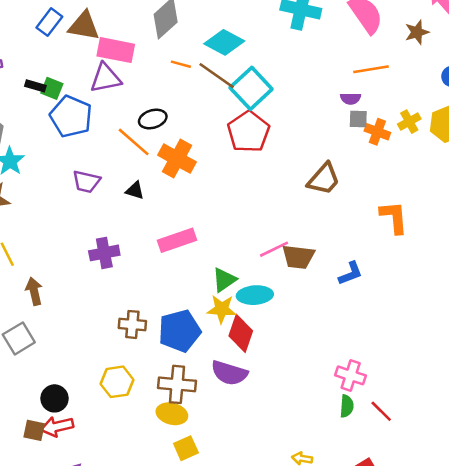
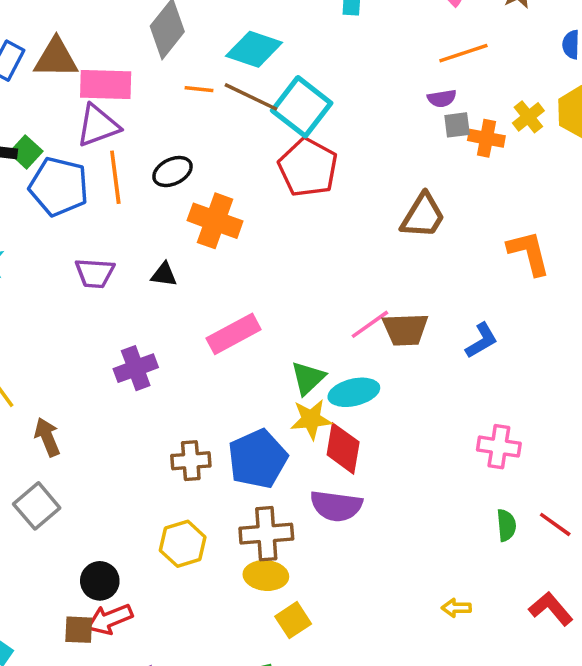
green square: (52, 88) -> (26, 152), turned 30
orange line: (134, 142) -> (115, 177), moved, turned 51
pink cross: (351, 375) -> (499, 447), moved

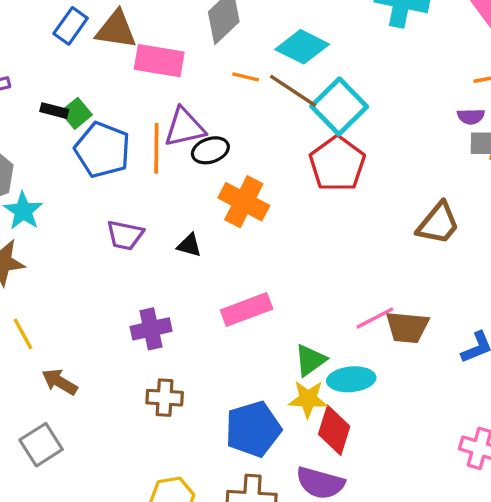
purple triangle: (98, 126) -> (185, 127), moved
brown arrow: (47, 437) -> (60, 382), turned -45
brown cross: (191, 461) -> (165, 398), moved

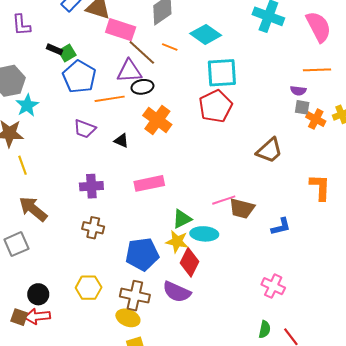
brown line: (293, 91) -> (142, 52), moved
cyan square: (339, 106) -> (222, 73), turned 32
orange line: (156, 148) -> (110, 99), moved, turned 72
yellow line: (23, 334) -> (23, 165), moved
brown arrow: (60, 382) -> (33, 209), size x1.4

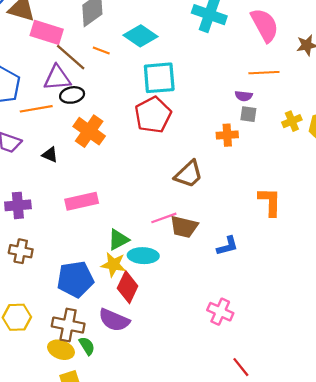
orange cross: (316, 119) -> (227, 135), moved, turned -30
brown trapezoid: (269, 150) -> (189, 174), moved
green semicircle: (265, 329) -> (87, 346), moved, turned -42

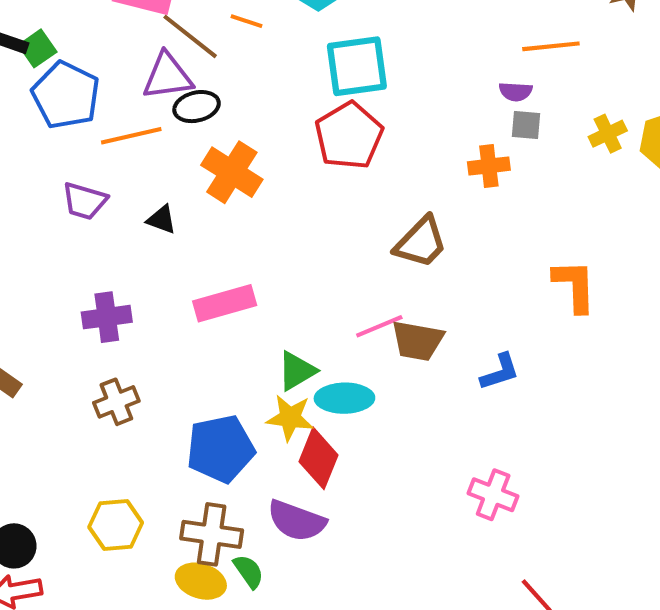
brown cross: (21, 251) -> (116, 402), turned -30

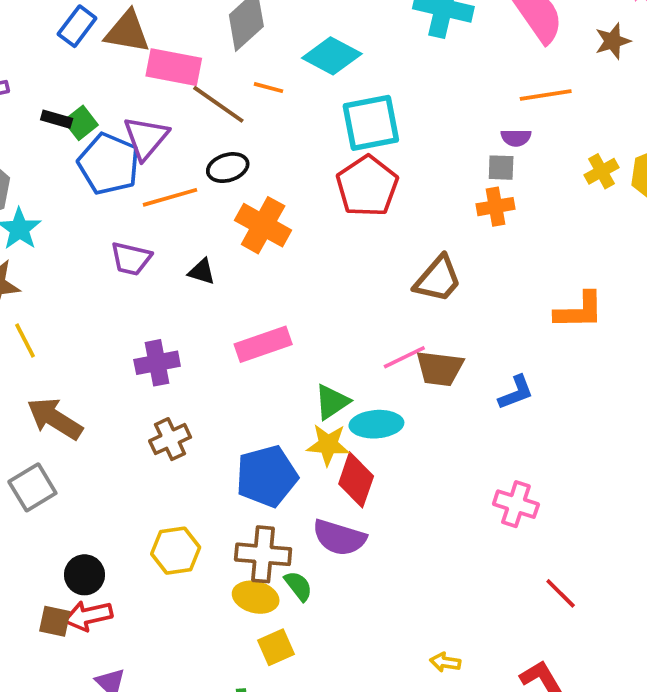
purple triangle: (167, 76) -> (146, 138), moved, turned -39
gray square: (526, 125) -> (501, 168), moved
orange L-shape: (575, 286) -> (579, 311), turned 94

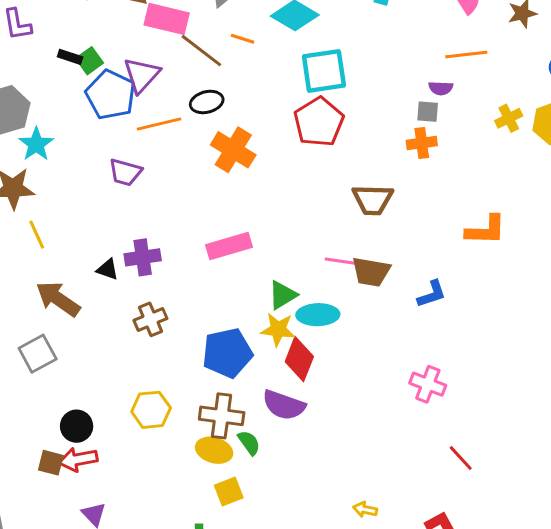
black triangle: (202, 272) -> (107, 269), moved
brown trapezoid: (438, 279) -> (373, 200), turned 48
pink line: (404, 357) -> (343, 262), turned 32

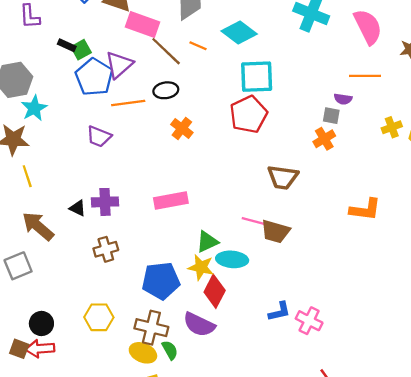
orange cross: (422, 143) -> (324, 139), turned -30
orange cross: (233, 150) -> (182, 128), size x0.7
blue L-shape: (432, 294) -> (279, 312), moved

